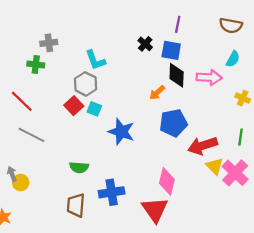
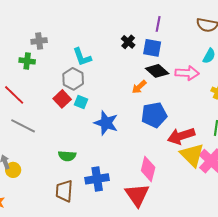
black diamond: (177, 75) -> (157, 71), turned -50
yellow triangle: (215, 166) -> (192, 155), size x1.5

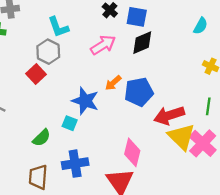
black diamond: (157, 71) -> (142, 43), turned -65
pink arrow: (187, 73) -> (103, 45), moved, turned -35
orange arrow: (139, 87) -> (113, 83), moved
cyan square: (81, 102) -> (70, 123), moved
green semicircle: (67, 156) -> (42, 138), turned -48

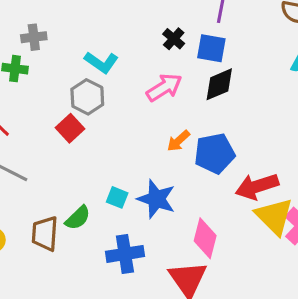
cyan L-shape: (58, 27) -> (101, 62), turned -35
blue star: (85, 101) -> (156, 199), moved
brown trapezoid: (38, 177) -> (45, 234), moved

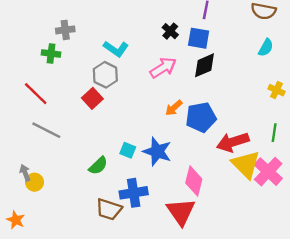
brown trapezoid: (45, 234) -> (109, 209), moved, turned -76

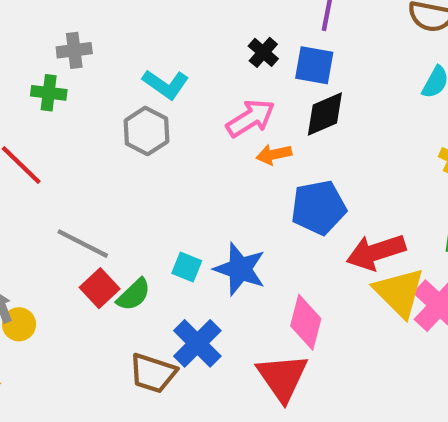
red square: (92, 98) -> (100, 288), moved
orange arrow: (174, 108) -> (274, 154), moved, turned 30
gray line: (46, 130) -> (83, 244), moved
blue cross: (134, 193) -> (197, 343), turned -36

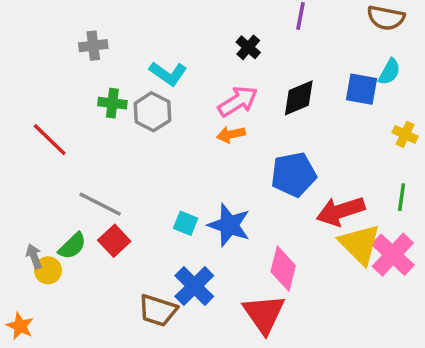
blue square: (314, 65) -> (362, 89), moved
green cross: (49, 93) -> (112, 103), moved
orange arrow: (274, 154) -> (231, 134), moved
green semicircle: (134, 295) -> (72, 246), moved

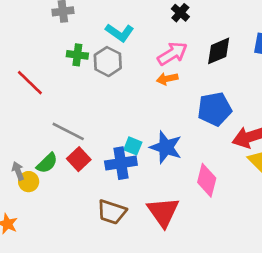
blue cross: (194, 286) -> (121, 163), moved, turned 36
red triangle: (264, 314) -> (163, 212), moved

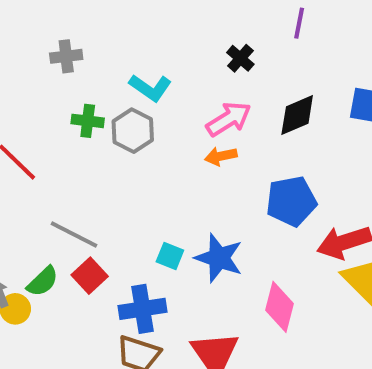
blue cross: (121, 163) -> (142, 309), moved

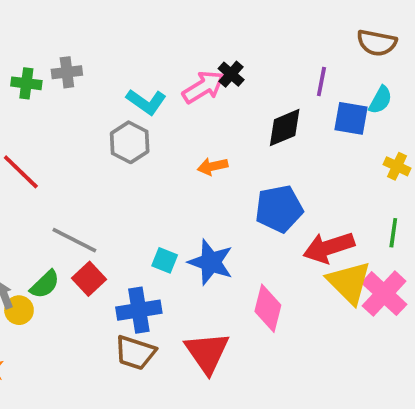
purple line: (299, 23) -> (321, 81), moved
pink arrow: (229, 119) -> (203, 87), moved
green cross: (88, 121) -> (26, 83), moved

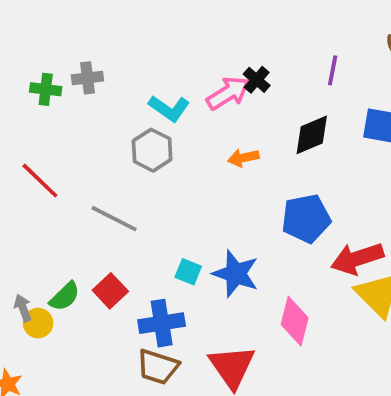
purple line: (321, 81) -> (333, 70), moved
orange arrow: (213, 166) -> (243, 158), moved
gray line: (74, 240) -> (114, 219), moved

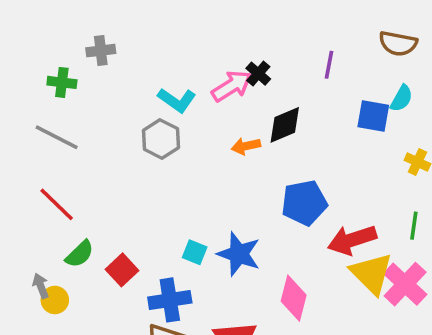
gray cross: (87, 78) -> (101, 51), moved
black diamond: (312, 135) -> (285, 125), moved
red line: (40, 181) -> (57, 204), moved
gray line: (114, 219) -> (57, 137), moved
green semicircle: (65, 296) -> (80, 254), moved

